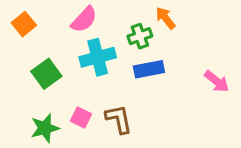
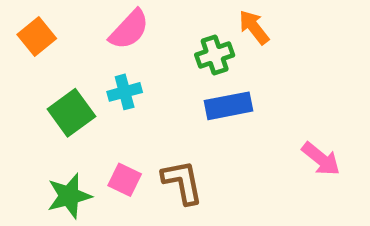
cyan cross: (98, 57) -> (125, 92), moved, size x0.6
pink arrow: (217, 81) -> (321, 159), moved

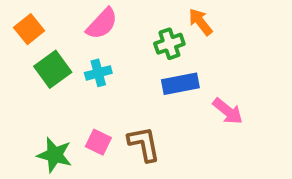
green square: (71, 113) -> (53, 69), moved
pink arrow: (321, 159) -> (228, 111), moved
green star: (69, 196) -> (55, 155), turned 30

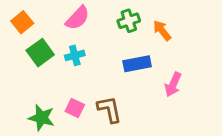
orange arrow: (200, 22) -> (162, 30), moved
green cross: (169, 44) -> (129, 21), moved
pink arrow: (228, 111) -> (173, 84), turned 75

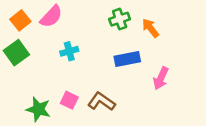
pink semicircle: (78, 18) -> (51, 16), moved
green square: (40, 53) -> (16, 53), moved
brown L-shape: (109, 109) -> (102, 102), turned -44

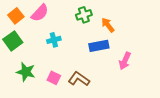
green cross: (120, 19) -> (84, 15), moved
orange arrow: (150, 28) -> (108, 25), moved
green star: (38, 109) -> (26, 72), moved

